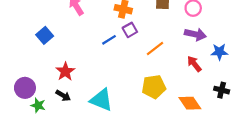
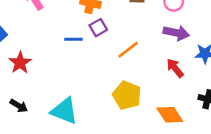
blue line: (109, 40) -> (73, 39), turned 32
red star: (65, 71) -> (20, 63), moved
yellow pentagon: (154, 87) -> (127, 95), turned 30

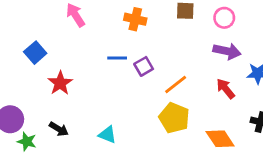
purple square: (98, 28) -> (144, 66), moved
orange line: (128, 50) -> (176, 85), moved
cyan triangle: (64, 111) -> (107, 135), size x0.6

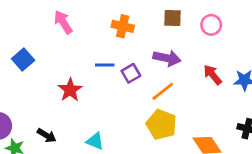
purple arrow: (227, 51) -> (167, 58), moved
red star: (60, 83) -> (70, 90), moved
red arrow: (226, 89) -> (213, 75), moved

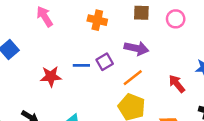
blue line: (105, 65) -> (81, 65), moved
red arrow: (213, 75) -> (177, 84), moved
red star: (70, 90) -> (51, 76), turned 30

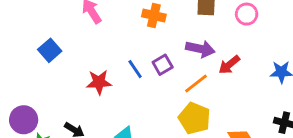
blue line: (81, 65) -> (135, 69), turned 56
red arrow: (177, 84) -> (229, 65), moved, turned -90

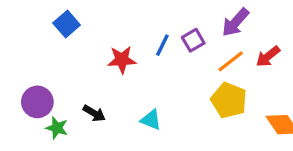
purple arrow: (200, 49) -> (235, 22), turned 120
red arrow: (229, 65) -> (268, 56), moved
blue line: (135, 69) -> (162, 45), turned 60

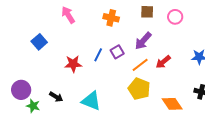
cyan triangle: (151, 120) -> (91, 101), size x1.5

